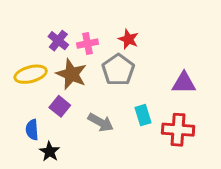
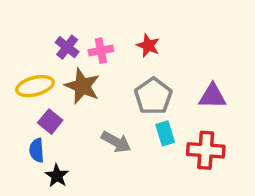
gray pentagon: (118, 70) -> (153, 96), moved
purple square: (60, 106) -> (50, 122), moved

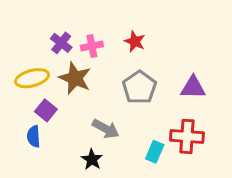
cyan rectangle: (165, 133) -> (155, 152), moved, turned 40
black star: (57, 176) -> (92, 159), moved

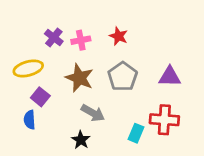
brown star: (75, 78) -> (79, 78), moved

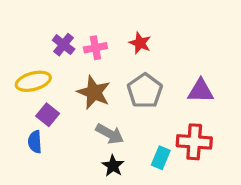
black star: (81, 140) -> (113, 166), moved

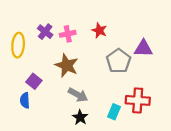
yellow ellipse: (33, 81) -> (18, 45), moved, turned -70
gray pentagon: (145, 91) -> (119, 61), moved
purple triangle: (201, 91) -> (143, 49), moved

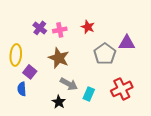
yellow ellipse: (18, 45) -> (16, 55), moved
red cross: (138, 100) -> (122, 89), turned -30
cyan rectangle: (114, 112) -> (89, 94), moved
black star: (80, 117) -> (59, 102), moved

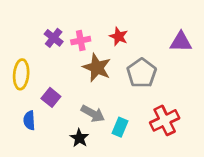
purple triangle: (127, 43) -> (181, 42), moved
brown star: (59, 58) -> (97, 68), moved
purple square: (30, 72) -> (51, 97), moved

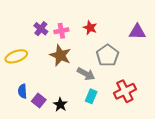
brown star: (97, 68) -> (60, 55), moved
yellow ellipse: (21, 74) -> (16, 56), turned 65
purple square: (51, 97) -> (39, 100), moved
gray arrow: (93, 114) -> (86, 74), moved

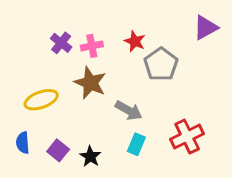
purple triangle: (137, 32) -> (205, 27), moved, turned -30
gray pentagon: (107, 55) -> (161, 64), moved
yellow ellipse: (16, 56) -> (41, 100), moved
blue semicircle: (22, 91) -> (23, 143), moved

